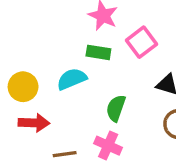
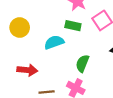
yellow circle: (23, 87) -> (20, 28), moved

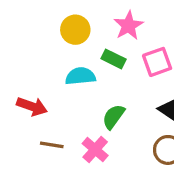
yellow circle: (20, 28) -> (75, 30), moved

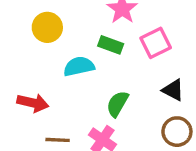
yellow circle: (75, 30) -> (47, 27), moved

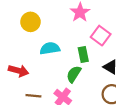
pink square: (156, 43) -> (101, 36), turned -30
green rectangle: (111, 45) -> (83, 55), moved, turned 56

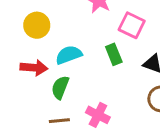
red arrow: (19, 71) -> (34, 68), moved
green semicircle: (74, 74) -> (60, 87), moved

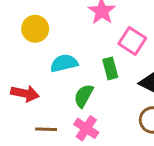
red arrow: (34, 68) -> (25, 93), moved
green semicircle: (60, 87) -> (84, 96), moved

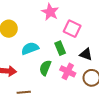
pink cross: (86, 128) -> (68, 71), moved

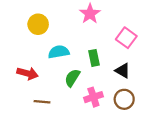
pink square: (72, 29) -> (126, 38), moved
pink cross: (68, 71) -> (93, 97), moved, turned 35

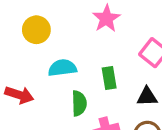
black triangle: (123, 71) -> (147, 97), turned -35
green semicircle: (72, 78) -> (79, 103), turned 144

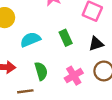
green semicircle: (79, 103) -> (41, 71), moved

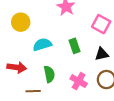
pink cross: (74, 76) -> (79, 81), turned -35

